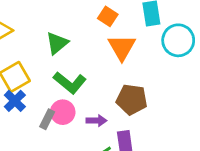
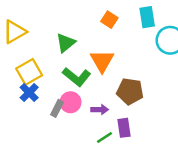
orange triangle: (122, 47) -> (102, 61), moved

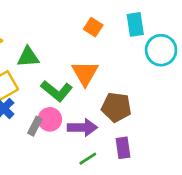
green triangle: (66, 43) -> (28, 57), moved, turned 35
purple arrow: (100, 110) -> (82, 127), size x1.5
purple rectangle: (124, 128) -> (123, 148), moved

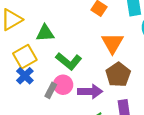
orange triangle: (85, 73) -> (112, 43), moved
brown pentagon: (116, 107) -> (118, 75), turned 30

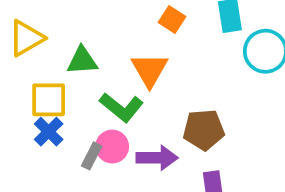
orange triangle: (112, 43) -> (150, 70), moved
yellow square: (25, 57) -> (49, 100), turned 30
brown pentagon: (118, 75) -> (204, 130), turned 30

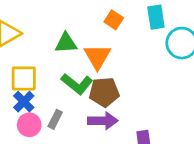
green triangle: (82, 61) -> (66, 43), moved
brown pentagon: (204, 130) -> (104, 92), moved
pink circle: (112, 147) -> (29, 125), moved

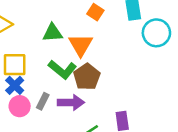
brown pentagon: (104, 92) -> (87, 77), turned -30
purple arrow: (103, 121) -> (71, 102), moved

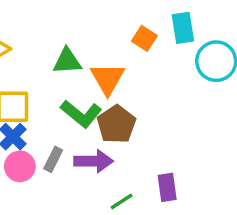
orange square: (95, 12) -> (144, 38), moved

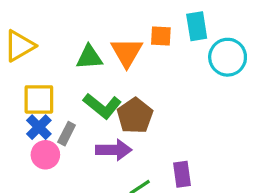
orange square: (144, 38) -> (161, 36), turned -30
orange triangle: (108, 79) -> (127, 52), moved
gray rectangle: (53, 159) -> (67, 134), moved

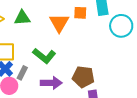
green triangle: (89, 57) -> (22, 18), moved
brown pentagon: (135, 116) -> (83, 77), moved, turned -30

